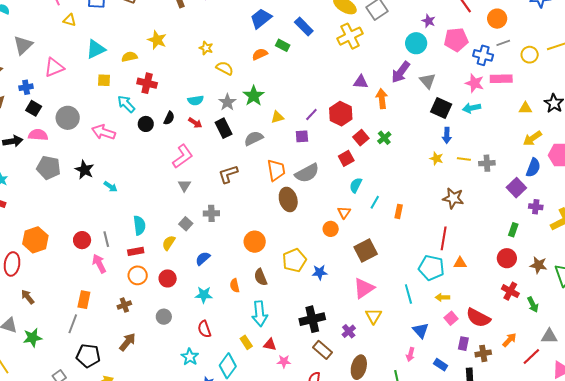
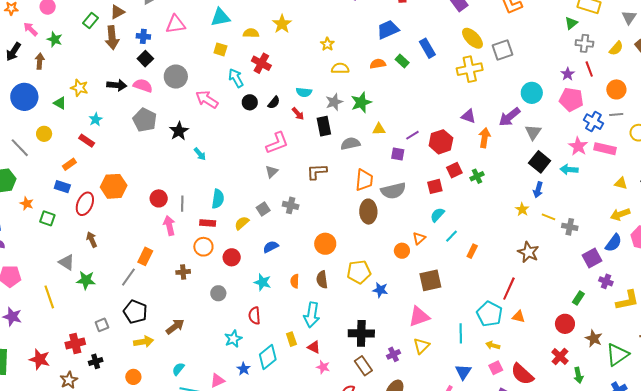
purple star: (429, 21) -> (568, 74), moved
yellow semicircle: (225, 68) -> (340, 68), turned -42
brown arrow: (127, 342) -> (175, 326), moved

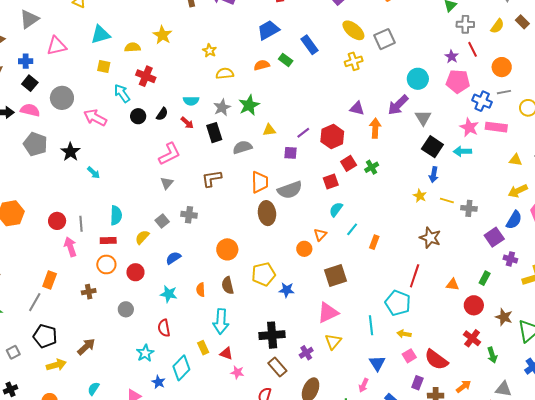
yellow cross: (470, 69) -> (354, 61), size x0.7
orange triangle: (518, 317) -> (453, 284), moved

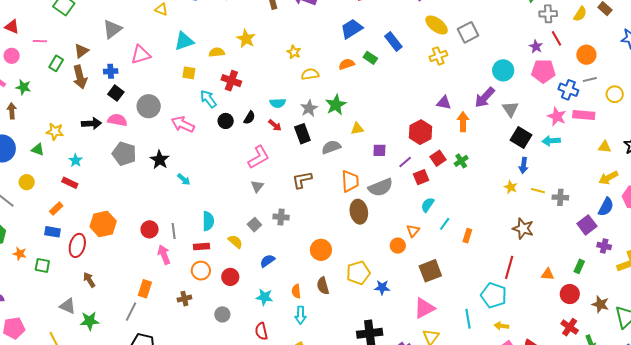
purple line: (303, 133) -> (405, 162), moved
yellow semicircle: (142, 237) -> (235, 242), turned 91
cyan arrow: (221, 322) -> (301, 315), moved, size x0.7

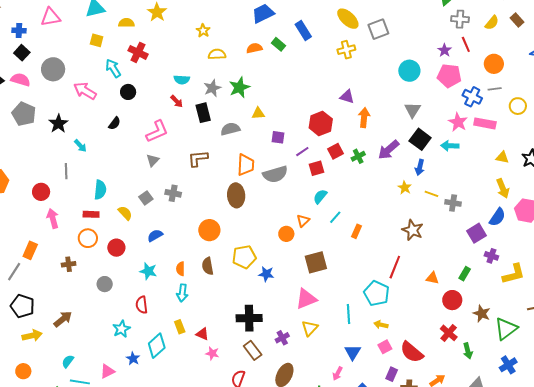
purple arrow: (485, 97) -> (389, 150), moved
black semicircle: (249, 118) -> (114, 123), moved
yellow arrow: (608, 178) -> (503, 188), turned -90
brown ellipse: (359, 212) -> (236, 195), moved
gray line: (174, 231) -> (66, 171), moved

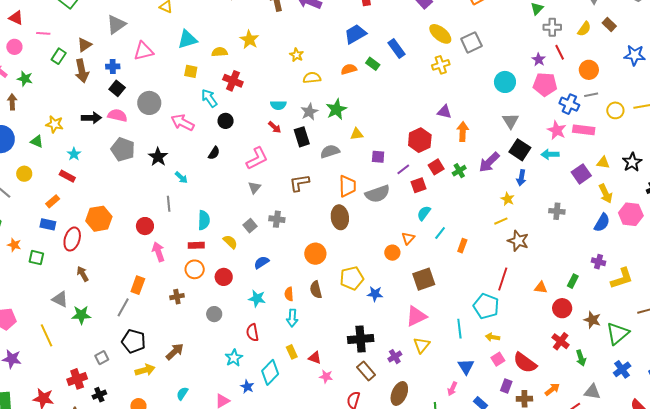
yellow line: (431, 194) -> (501, 221), moved, turned -40
purple square: (477, 233) -> (581, 174), moved

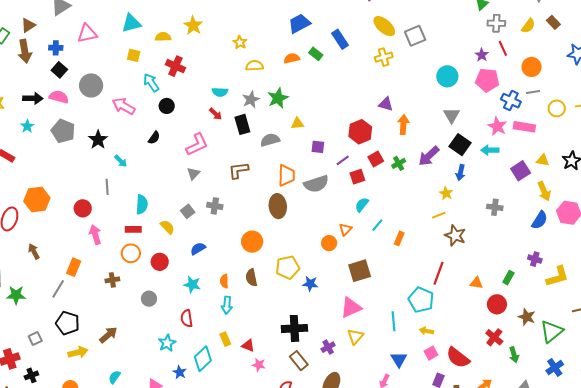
cyan star: (74, 154) -> (27, 126), moved
brown arrow: (83, 274) -> (34, 251), moved

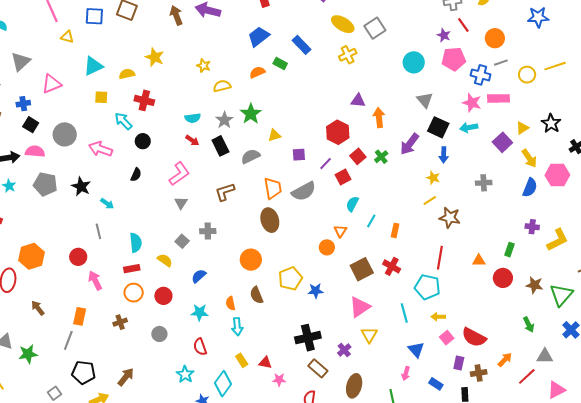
yellow triangle: (543, 160) -> (522, 128), turned -32
red cross: (494, 337) -> (392, 266), moved

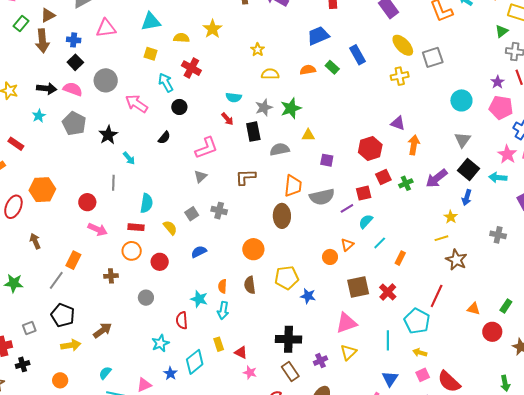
purple line: (326, 164) -> (347, 208), moved
pink arrow: (95, 280) -> (98, 229), turned 126
cyan star: (200, 312) -> (199, 299), moved

